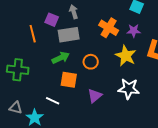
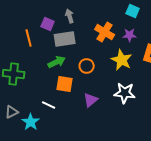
gray triangle: (16, 108) -> (12, 112), turned -40

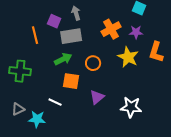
orange cross: (105, 32) -> (111, 29), turned 30
white star: (125, 93) -> (131, 107), moved
cyan star: (31, 122) -> (37, 119), turned -30

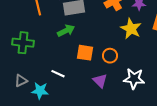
orange circle: (93, 63) -> (110, 56), moved
orange square: (71, 81) -> (85, 53), moved
purple triangle: (97, 97) -> (100, 81), moved, turned -35

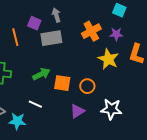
green arrow: (66, 31) -> (41, 74), moved
purple triangle: (100, 81) -> (77, 111), turned 42

